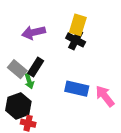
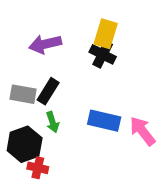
gray rectangle: (17, 69) -> (23, 94), turned -30
green arrow: (29, 81) -> (53, 122), moved

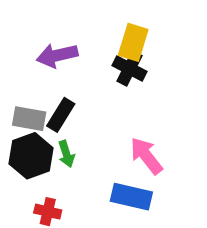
blue rectangle: (104, 121) -> (131, 197), moved
pink arrow: (142, 131) -> (146, 156), moved
black hexagon: (25, 144) -> (31, 156), moved

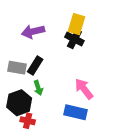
black hexagon: (31, 156) -> (19, 103), moved

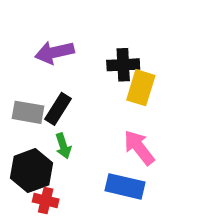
yellow rectangle: (77, 24) -> (141, 88), moved
black cross: (74, 39) -> (123, 65), turned -30

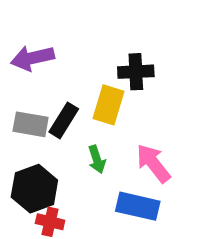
purple arrow: (54, 52) -> (32, 58), moved
yellow rectangle: (141, 88) -> (108, 105), moved
green arrow: (63, 146) -> (97, 159), moved

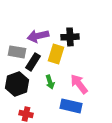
purple arrow: (32, 58) -> (38, 36), moved
gray rectangle: (31, 124) -> (17, 52), moved
black hexagon: (34, 189) -> (17, 84), moved

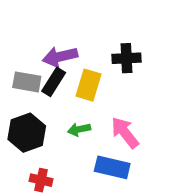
black cross: (70, 37) -> (126, 58), moved
black rectangle: (33, 62) -> (54, 82), moved
green arrow: (50, 82) -> (79, 129), turned 96

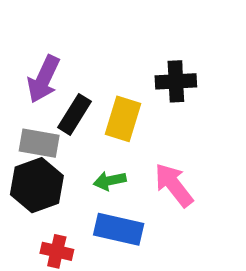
purple arrow: (60, 57) -> (44, 79), moved, turned -52
gray rectangle: (27, 82) -> (39, 143), moved
blue rectangle: (112, 167) -> (119, 229), moved

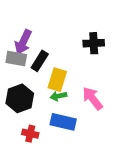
yellow rectangle: (123, 119) -> (57, 80), moved
gray rectangle: (39, 143) -> (16, 58), moved

